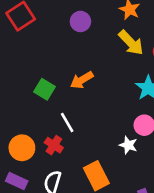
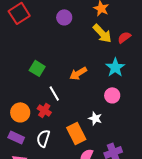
orange arrow: (82, 80) -> (78, 73), moved
white star: (128, 145) -> (95, 118), moved

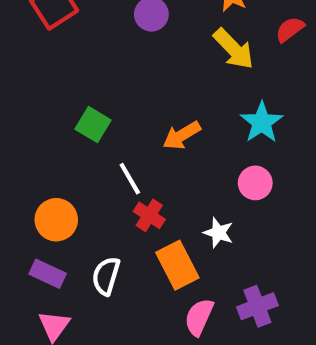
red semicircle: (124, 37) -> (290, 29), moved
red cross: (44, 110) -> (149, 215), moved

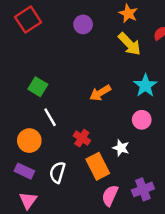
green square: (93, 125) -> (38, 87), moved
white line: (130, 179) -> (50, 117), moved

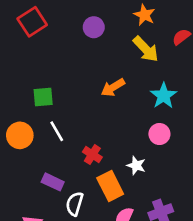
green square: (38, 87) -> (43, 97), turned -36
orange arrow: (100, 93) -> (113, 87), moved
orange circle: (29, 141) -> (20, 135), moved
purple rectangle: (24, 171) -> (53, 182), moved
white semicircle: (57, 172) -> (75, 204), moved

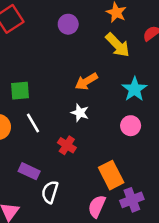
white star: (136, 165) -> (80, 113), moved
orange rectangle: (110, 186) -> (111, 175), moved

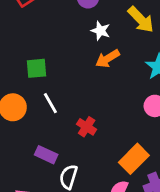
white star: (80, 113) -> (100, 31), moved
orange rectangle: (111, 175) -> (134, 159), turned 72

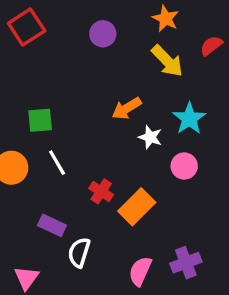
white star: (100, 31) -> (150, 137), moved
orange rectangle: (134, 159) -> (137, 207), moved

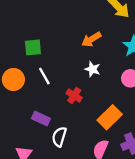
white star: (150, 137) -> (92, 69), moved
orange rectangle: (137, 207) -> (110, 117), moved

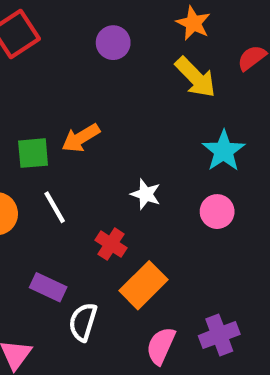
orange arrow: (91, 39) -> (81, 138), moved
orange rectangle: (110, 117) -> (143, 285), moved

